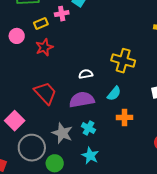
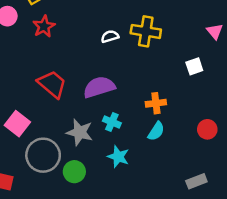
white semicircle: (86, 74) -> (110, 36), moved
cyan semicircle: (114, 94) -> (156, 131), moved

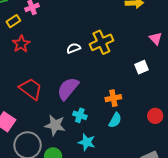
yellow cross: (146, 31) -> (101, 42), turned -30
purple semicircle: (99, 87) -> (68, 89), turned -30

